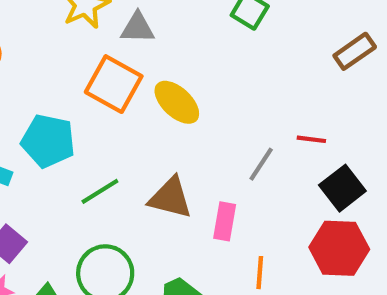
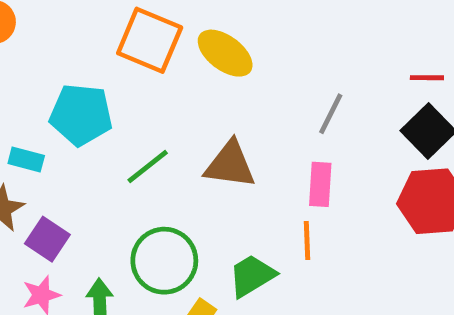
red line: (311, 139) -> (427, 78), moved
pink rectangle: (225, 221) -> (320, 184), moved
orange line: (260, 273) -> (307, 240), moved

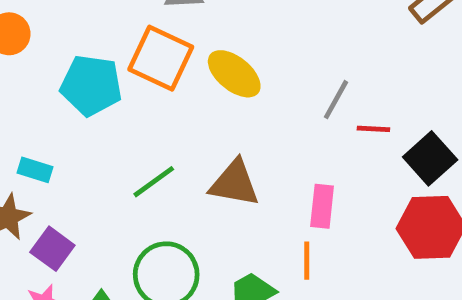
red line: (427, 78) -> (373, 129), moved
gray line: (331, 114) -> (336, 100), moved
cyan pentagon: (81, 115) -> (91, 85), moved

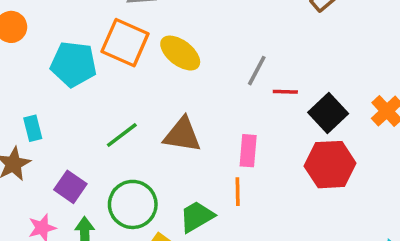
cyan rectangle: (35, 170) -> (33, 128), turned 60
purple square: (52, 249) -> (70, 187), moved

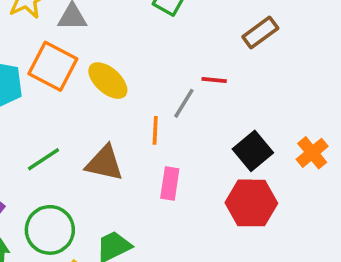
red line: (285, 92) -> (214, 80), moved
orange line: (238, 192) -> (155, 130), moved

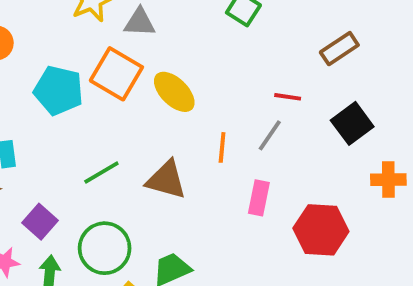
gray line: (184, 103) -> (270, 135), moved
black square: (253, 151) -> (352, 123), moved
orange cross: (312, 153) -> (388, 180), turned 36
pink rectangle: (170, 183) -> (259, 198), moved

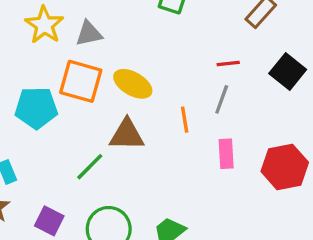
brown triangle: (166, 180) -> (127, 135), moved

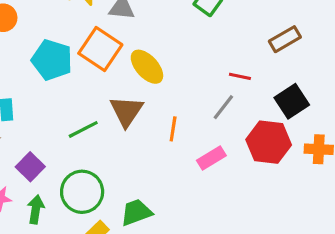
orange line: (185, 120) -> (173, 129), moved
brown triangle: (127, 135) -> (126, 111), turned 45
pink rectangle: (226, 154) -> (211, 158), turned 44
red hexagon: (285, 167) -> (269, 142), moved

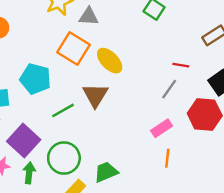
cyan pentagon: (52, 60) -> (35, 79), moved
orange line: (173, 129) -> (167, 158), moved
purple square: (30, 167) -> (24, 141), size x1.5

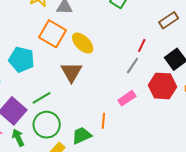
red line: (181, 65) -> (142, 45), turned -72
green line: (63, 110) -> (41, 98), moved
orange line: (167, 158) -> (103, 121), moved
green arrow: (29, 173) -> (18, 138), turned -30

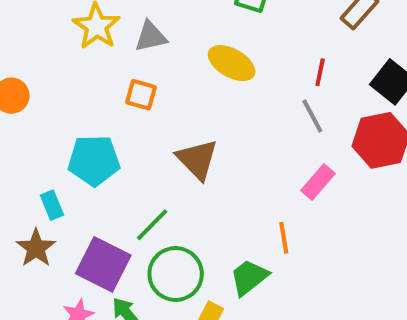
orange square: (52, 34) -> (141, 95), size x0.6
yellow ellipse: (83, 43) -> (232, 63), moved
gray line: (133, 66) -> (312, 116), turned -48

